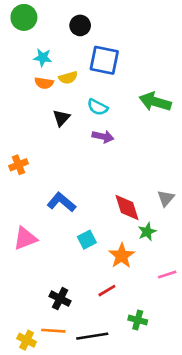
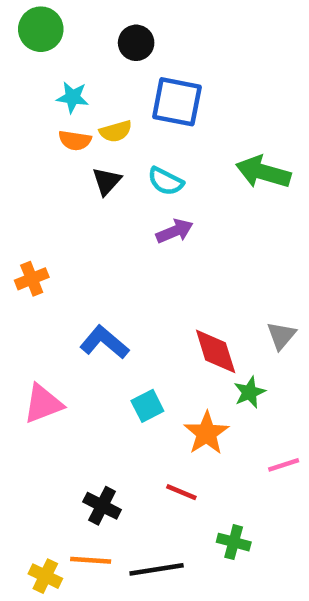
black triangle: (61, 118) -> (107, 181), moved
purple arrow: (103, 137) -> (175, 231), turned -35
red line: (107, 291) -> (181, 492), turned 54

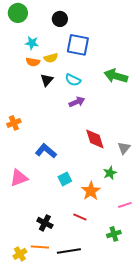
red diamond: (216, 351) -> (95, 139), moved
green cross: (234, 542) -> (114, 234), moved, turned -32
yellow cross: (45, 576) -> (20, 254), turned 32

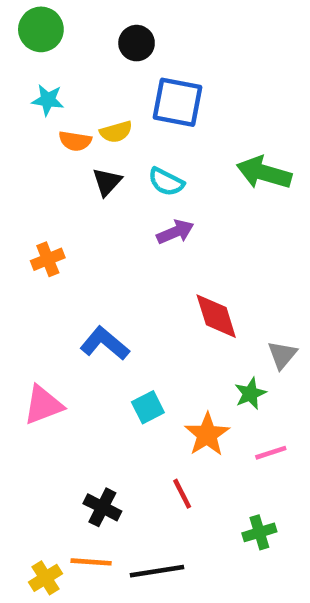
cyan star: (32, 43) -> (48, 100), moved
orange cross: (14, 123) -> (48, 259), moved
gray triangle: (124, 148) -> (282, 355), moved
pink line: (125, 205) -> (271, 453), moved
red line: (80, 217) -> (182, 494), turned 40

